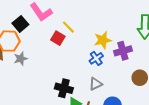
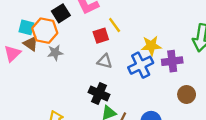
red square: (58, 38) -> (101, 36), turned 32
blue cross: (96, 58) -> (141, 65), size x1.5
gray triangle: (96, 84) -> (105, 61), moved, turned 32

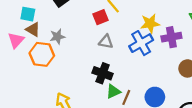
orange hexagon: (45, 31) -> (42, 54), moved

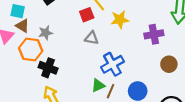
yellow star: (150, 23) -> (120, 20), moved
blue cross: (141, 43) -> (112, 64), moved
black cross: (103, 73) -> (48, 68), moved

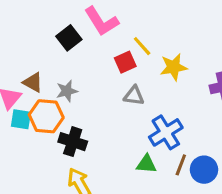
cyan square: (18, 11) -> (21, 119), moved
green triangle: (98, 85) -> (146, 164), turned 32
brown line: (110, 91) -> (181, 165), moved

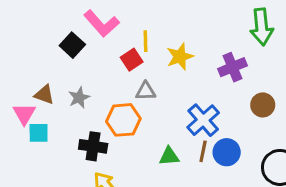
yellow line: (142, 46) -> (145, 41), turned 50
orange hexagon: (46, 116) -> (123, 120), moved
blue cross: (166, 132) -> (203, 120), moved

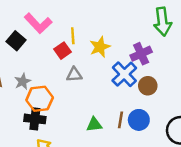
brown circle: (263, 105) -> (148, 86), moved
orange hexagon: (123, 120) -> (40, 99), moved
blue cross: (203, 120) -> (124, 74), moved

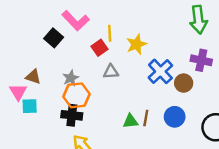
purple cross: (141, 54) -> (201, 60), moved, turned 36
gray star: (23, 81) -> (71, 78), moved
brown line: (121, 120) -> (146, 118), moved

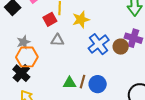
brown circle: (184, 83) -> (121, 47), moved
black cross: (72, 115) -> (21, 73), turned 30
blue circle: (175, 117) -> (98, 84), moved

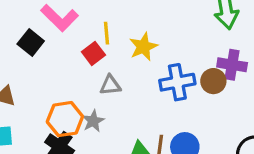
gray star: (23, 42) -> (93, 121), moved
blue cross: (99, 44) -> (177, 82), turned 35

